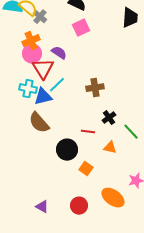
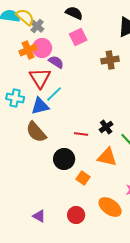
pink circle: (32, 54) -> (42, 48), moved
brown cross: (95, 88) -> (110, 60), moved
cyan cross: (28, 89) -> (15, 98), moved
red line: (88, 132) -> (81, 134), moved
orange triangle: (110, 148) -> (107, 157), size x1.5

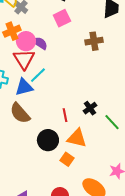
pink circle: (42, 48) -> (26, 41), moved
red line: (81, 134) -> (65, 115), turned 72
orange triangle: (107, 157) -> (77, 138), moved

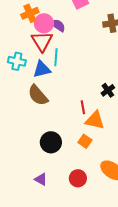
cyan line: (38, 75) -> (56, 57), turned -42
red line: (65, 115) -> (83, 107), moved
black circle: (48, 140) -> (51, 142), moved

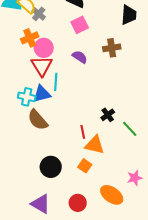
purple semicircle: (58, 25) -> (80, 57), moved
cyan cross: (17, 61) -> (27, 97), moved
purple triangle: (41, 179) -> (41, 204), size x1.5

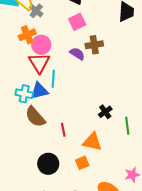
brown cross: (112, 48) -> (94, 45), moved
green line: (130, 129) -> (127, 126), turned 36
red line: (83, 132) -> (63, 130), moved
orange square: (85, 166) -> (82, 163), turned 32

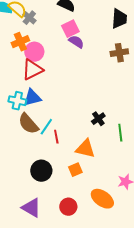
brown cross: (94, 45) -> (119, 53), moved
purple semicircle: (77, 54) -> (76, 42), moved
red triangle: (39, 63) -> (32, 70), turned 35
cyan line: (53, 79) -> (46, 127), moved, turned 30

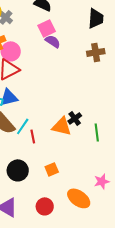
orange triangle: (85, 149) -> (62, 126), moved

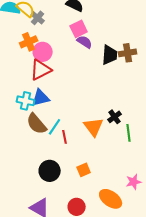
black trapezoid: (96, 18) -> (110, 55), moved
black cross: (75, 118) -> (115, 117), moved
orange triangle: (62, 126) -> (94, 127), turned 40

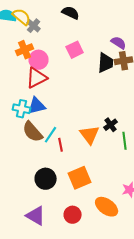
pink square: (79, 29) -> (75, 50), moved
purple semicircle: (85, 42) -> (119, 43), moved
orange square: (84, 170) -> (80, 178), size x1.6

